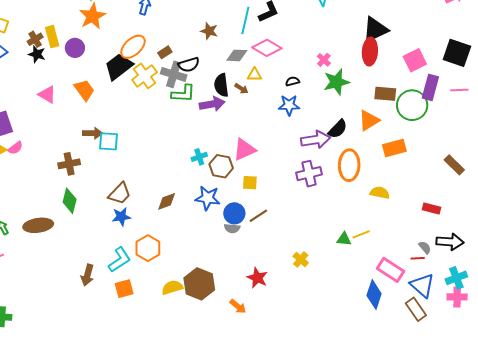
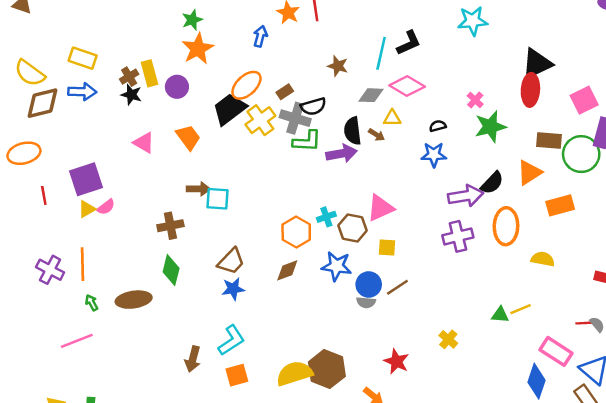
orange hexagon: (148, 248) -> (296, 232), moved
red line: (418, 258) -> (584, 323), moved
yellow semicircle: (172, 287) -> (294, 373), size x1.4

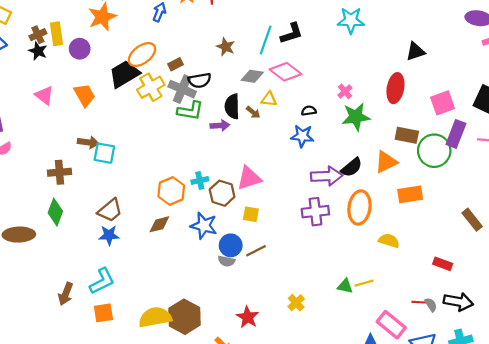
black triangle: (537, 64) -> (415, 51), moved, size x0.7
purple arrow: (342, 154) -> (220, 125), size x0.7

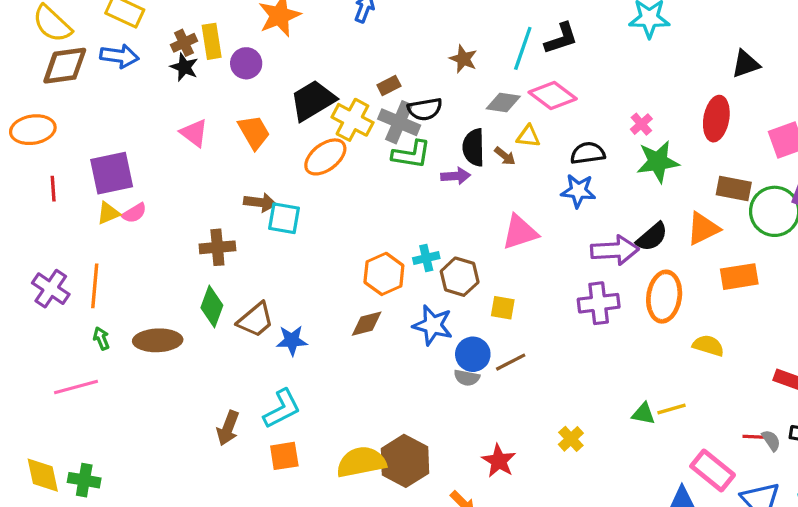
orange ellipse: (142, 55) -> (325, 157), moved
yellow cross: (151, 87) -> (352, 120), turned -32
black semicircle: (309, 111) -> (588, 153), size x1.5
pink triangle: (249, 178) -> (520, 232), moved
brown trapezoid: (110, 210) -> (256, 320), moved

